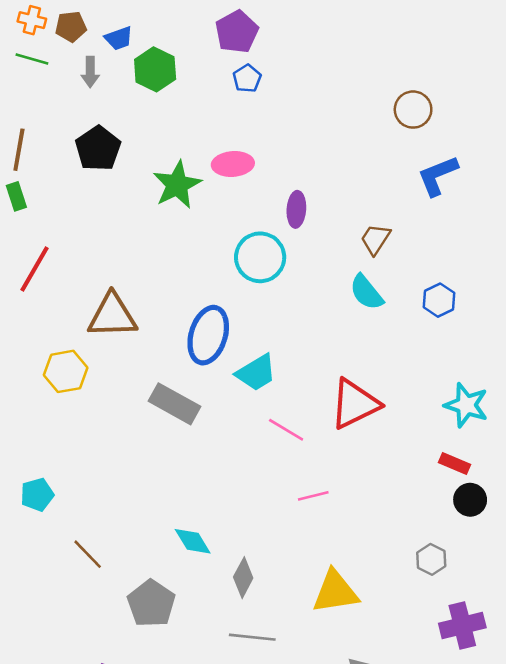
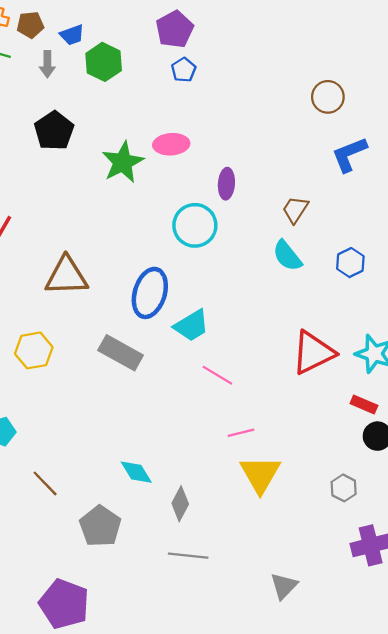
yellow hexagon: (66, 371) -> (34, 350), moved
red triangle: (355, 404) -> (313, 353), moved
yellow triangle: (335, 592) -> (260, 474), moved, turned -51

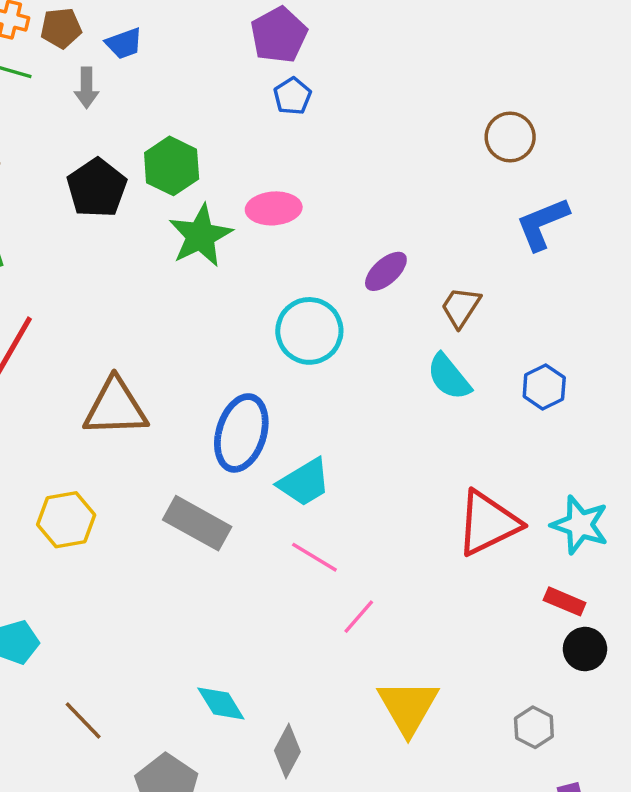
green hexagon: (104, 62) -> (172, 166), moved
purple ellipse: (226, 184) -> (386, 271), moved, turned 44
pink line: (217, 375) -> (314, 557), moved
pink line: (241, 433) -> (359, 617), moved, turned -35

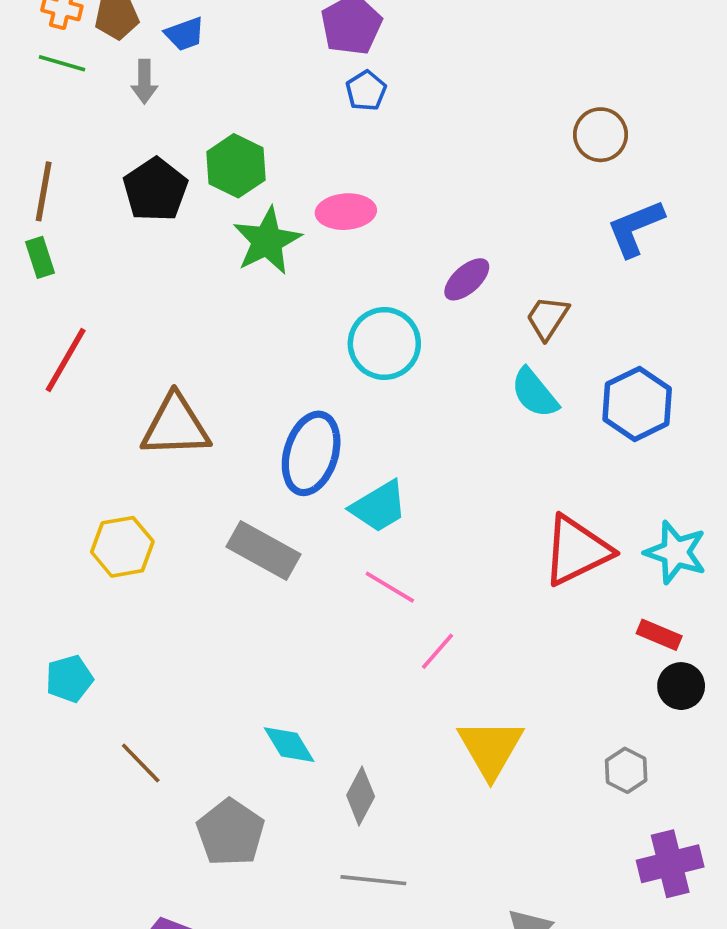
blue hexagon: (544, 387) -> (637, 404), size x1.5

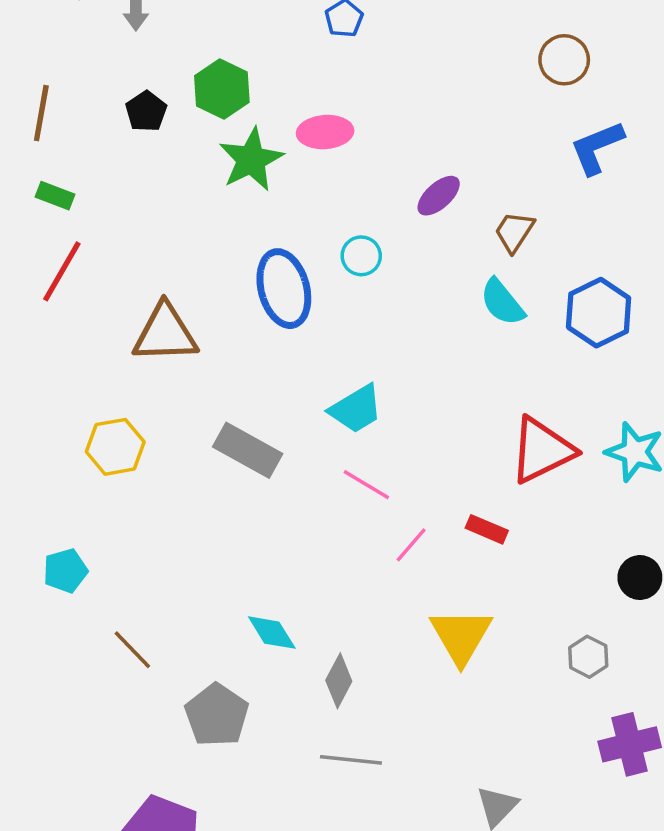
black pentagon: (155, 190) -> (146, 111), size x0.7
green rectangle: (40, 257) -> (55, 196), moved, turned -51
cyan circle: (384, 343) -> (361, 256), size x0.6
blue ellipse: (311, 453) -> (284, 289), moved, turned -32
red rectangle: (659, 635) -> (487, 529), moved

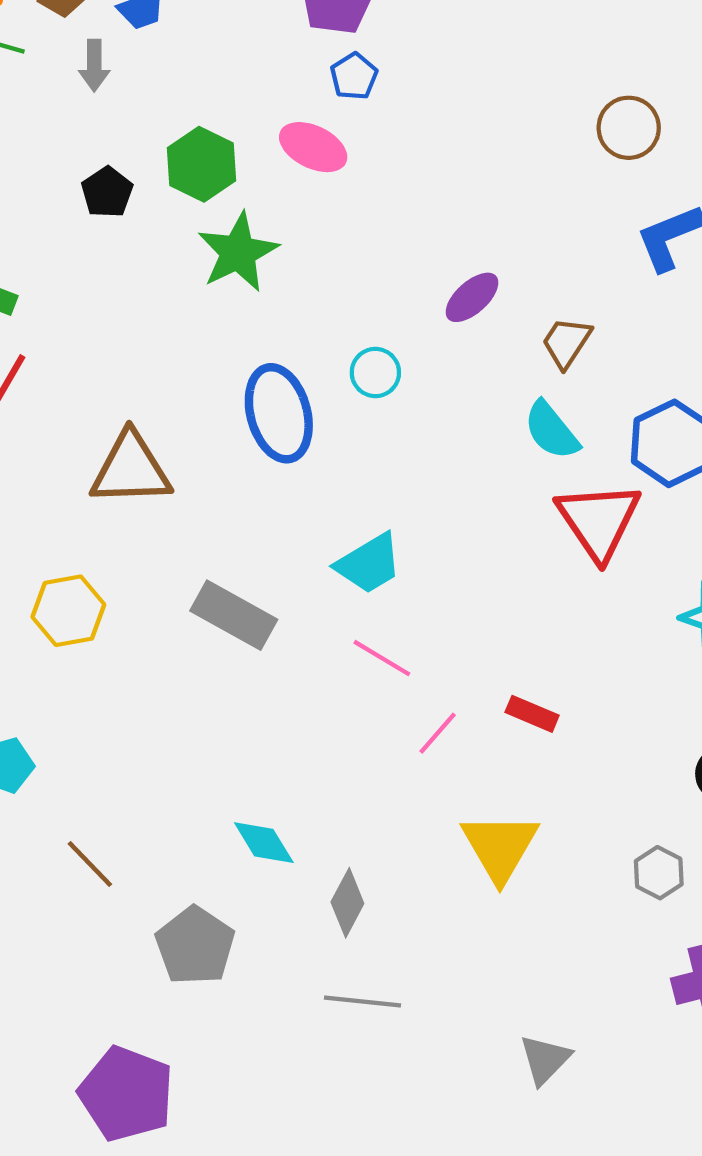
pink ellipse: (325, 132) -> (313, 147), moved, turned 30
red triangle: (542, 450) -> (599, 521), moved, turned -38

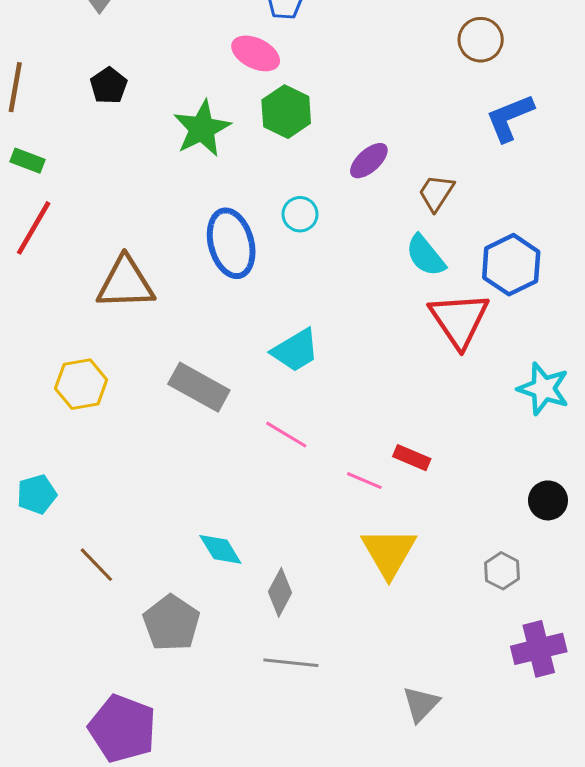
green hexagon: (202, 164) -> (286, 112), moved
pink line: (382, 658) -> (286, 435), moved
pink line: (438, 733) -> (364, 481), moved, turned 72

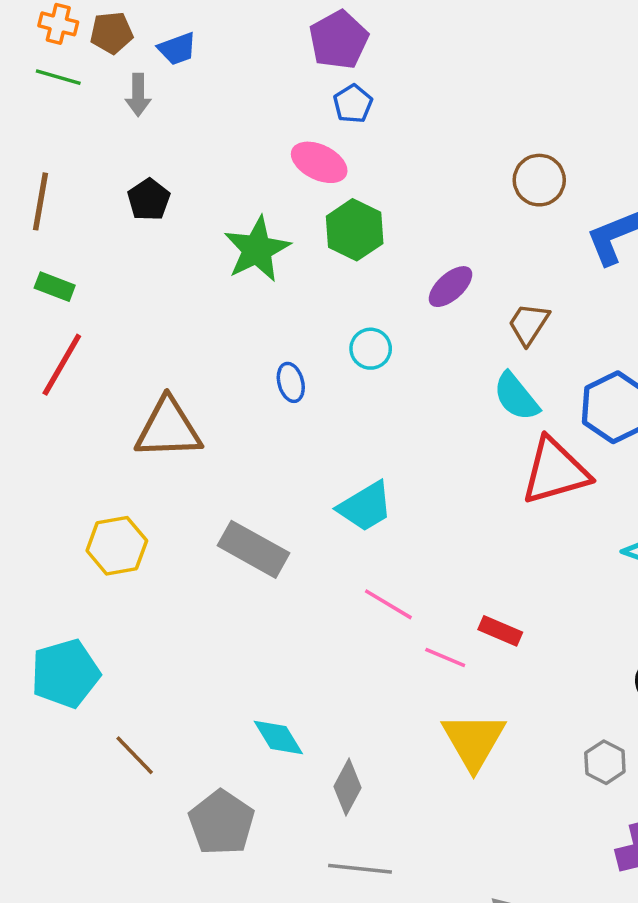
brown circle: (481, 40) -> (539, 180), moved
blue ellipse: (231, 243) -> (291, 382), size x0.5
red triangle: (459, 320) -> (555, 471), turned 48
pink line: (286, 435) -> (388, 604), moved
cyan pentagon: (37, 494) -> (65, 674), size x1.5

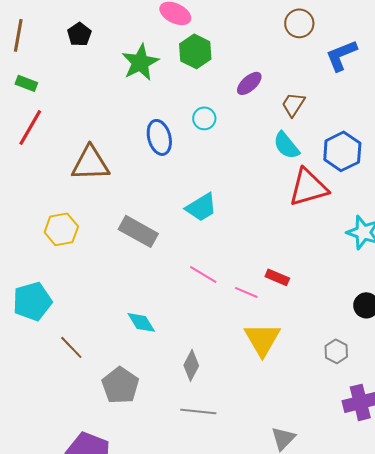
blue ellipse: (291, 382) -> (159, 137), size x1.6
pink line: (388, 604) -> (203, 274), moved
cyan diamond: (278, 737) -> (141, 322), moved

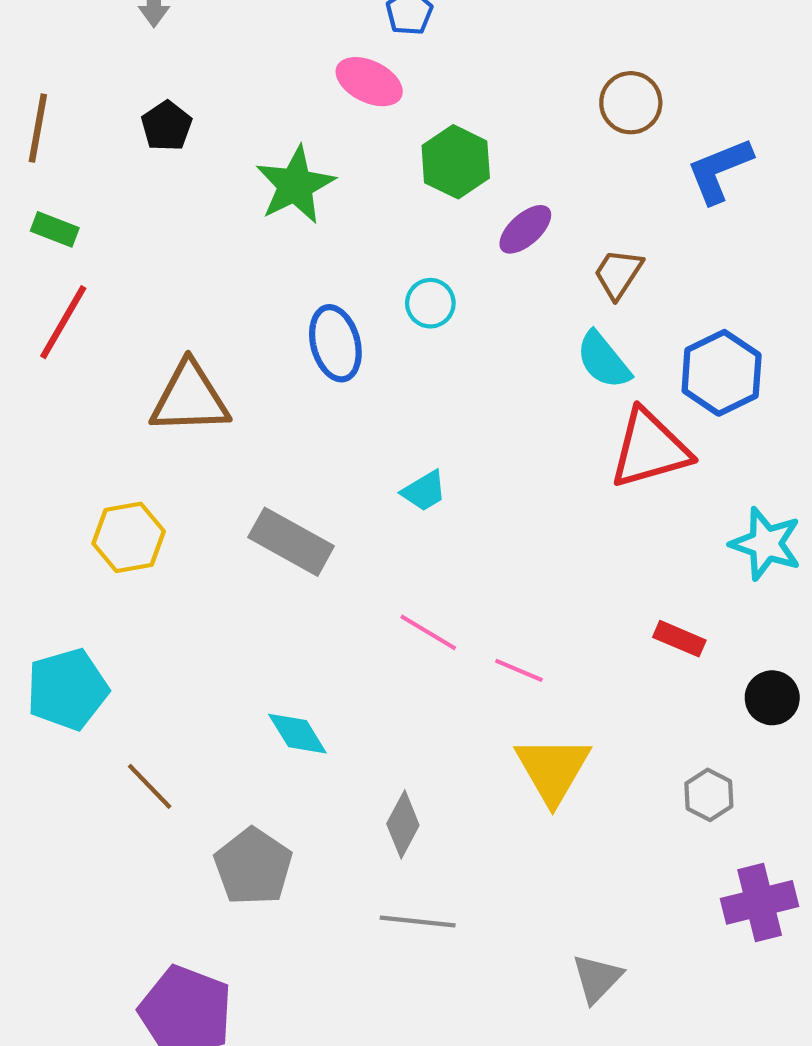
green hexagon: (195, 51) -> (456, 162), moved
cyan trapezoid: (201, 207) -> (424, 491), size x0.7
red rectangle: (277, 277) -> (679, 639), moved

